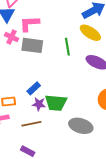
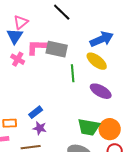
gray rectangle: (32, 45) -> (57, 49), moved
green trapezoid: (56, 103) -> (89, 127), moved

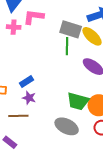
gray rectangle: (57, 49) -> (71, 29), moved
pink cross: (18, 59) -> (14, 27), turned -32

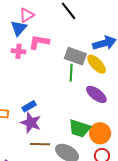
purple star: (29, 98) -> (31, 123), size x1.5
brown line: (18, 116) -> (40, 144), moved

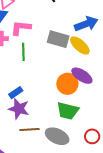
green line: (71, 73) -> (23, 52), moved
orange circle: (100, 133) -> (67, 84), moved

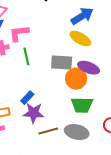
gray rectangle: (58, 39) -> (62, 62), moved

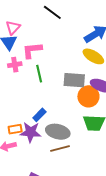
purple star: (34, 113) -> (31, 132), moved
gray ellipse: (77, 132) -> (58, 132), moved

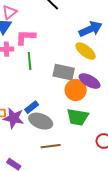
blue rectangle: (39, 115) -> (32, 107), moved
brown line: (60, 149) -> (51, 146), moved

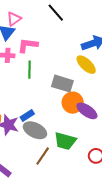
purple ellipse: (90, 81) -> (87, 111), moved
green trapezoid: (78, 117) -> (65, 141), moved
brown line: (51, 146) -> (43, 156), turned -54

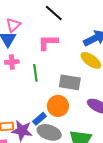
pink L-shape: (28, 45) -> (48, 42), moved
orange circle: (73, 103) -> (58, 106), moved

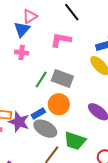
green line: (35, 73) -> (41, 80), moved, turned 30
gray rectangle: (70, 82) -> (62, 79), moved

